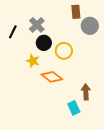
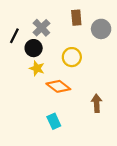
brown rectangle: (76, 12) -> (76, 18), moved
black circle: (44, 43) -> (34, 48), moved
cyan rectangle: (74, 108) -> (54, 121), moved

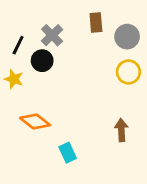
yellow circle: (72, 57) -> (128, 72), moved
yellow star: (37, 68) -> (14, 79), moved
orange diamond: (58, 86) -> (35, 122), moved

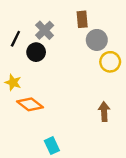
gray circle: (127, 37) -> (97, 40), moved
yellow star: (14, 79) -> (13, 82), moved
cyan rectangle: (68, 153) -> (52, 146), moved

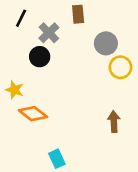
brown rectangle: (82, 19) -> (78, 14), moved
black line: (15, 39) -> (21, 18), moved

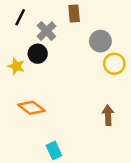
yellow star: (14, 90) -> (16, 66), moved

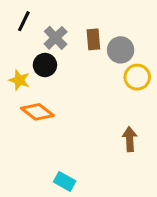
brown rectangle: (74, 13) -> (93, 39), moved
orange diamond: (31, 108) -> (37, 112), moved
cyan rectangle: (54, 150) -> (65, 181), turned -36

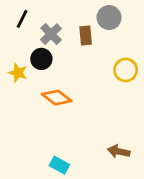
gray circle: (121, 50) -> (109, 18), moved
orange diamond: (37, 112) -> (57, 98), moved
brown arrow: (130, 139) -> (119, 151), moved, turned -75

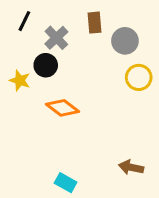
gray circle: (109, 18) -> (125, 41), moved
brown rectangle: (86, 35) -> (94, 23), moved

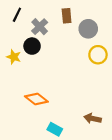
orange diamond: (62, 108) -> (36, 99), moved
cyan rectangle: (66, 183) -> (55, 129), moved

